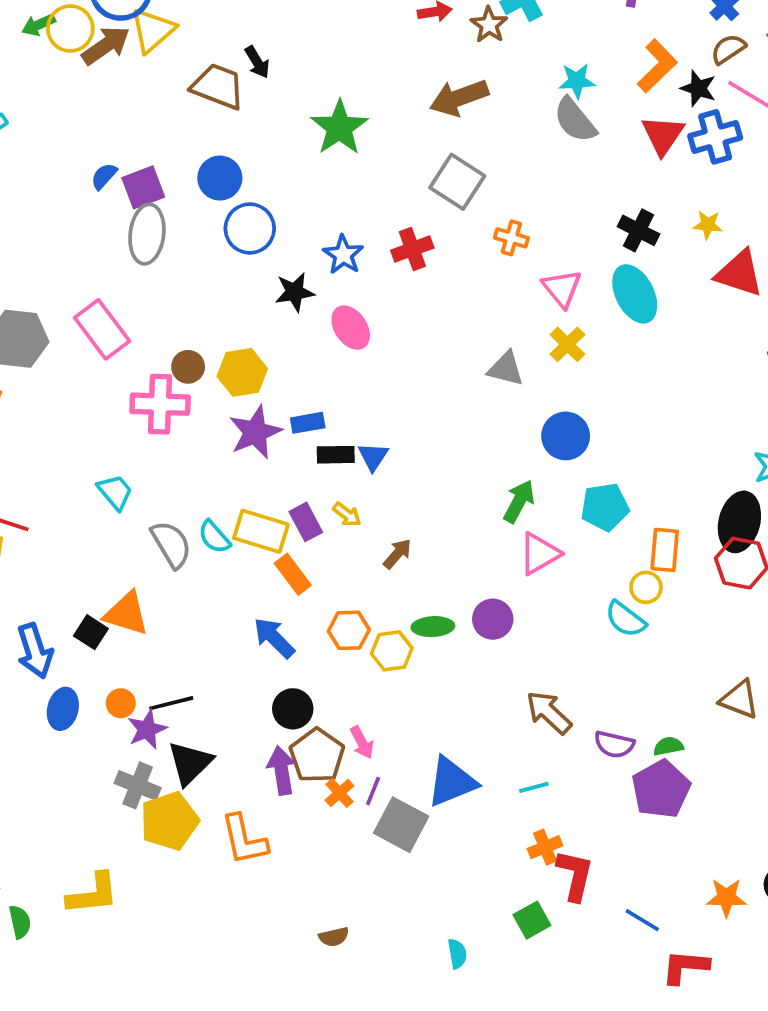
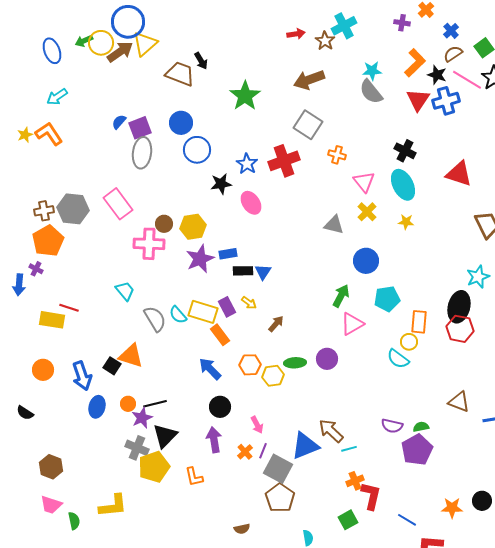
yellow star: (708, 225) -> (406, 222), moved
red cross: (412, 249) -> (284, 161), size x1.4
brown arrow: (549, 713) -> (331, 431), moved
brown pentagon: (317, 756) -> (280, 498), moved
orange L-shape: (244, 840) -> (194, 477), size x0.7

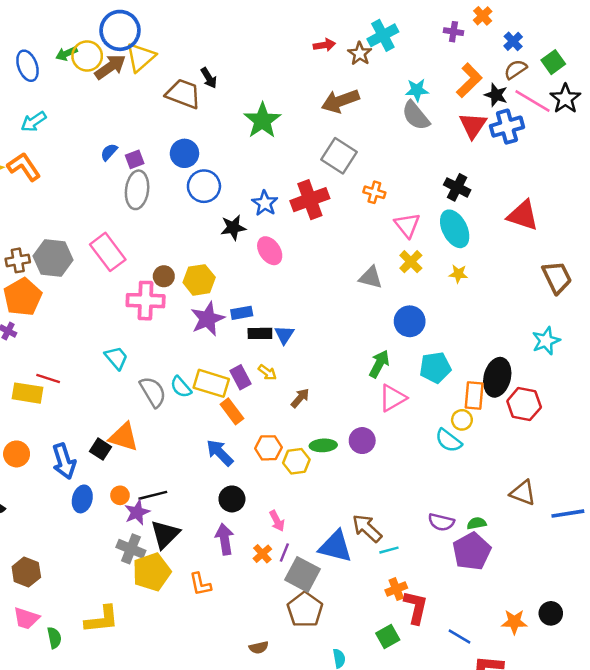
purple square: (140, 128) -> (135, 159), size x0.7
black ellipse: (459, 307) -> (497, 377), moved
blue triangle: (305, 446) -> (335, 546), turned 36

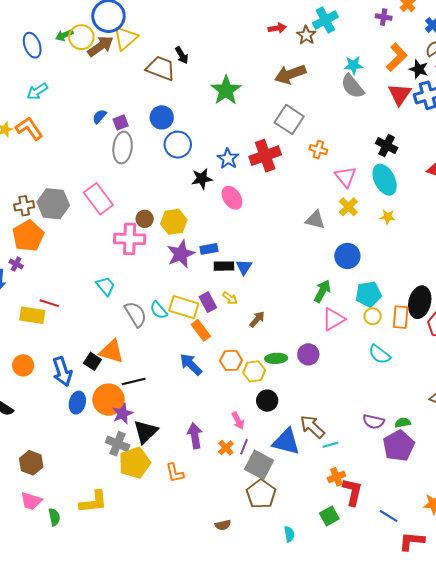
yellow circle: (462, 420) -> (373, 316), moved
orange circle: (120, 495) -> (108, 400), size x2.0
black line: (153, 495) -> (134, 381), moved
black circle: (232, 499) -> (267, 401), moved

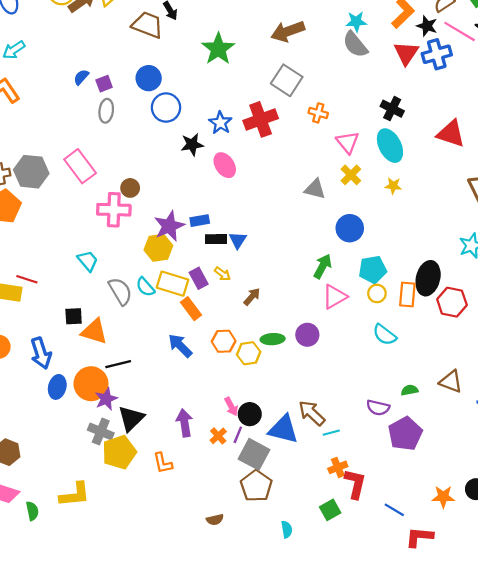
gray ellipse: (123, 148) -> (106, 111), size x0.7
yellow hexagon: (174, 222) -> (158, 248), moved
black square: (92, 361) -> (74, 316), moved, turned -36
black circle: (267, 401) -> (250, 414), moved
green semicircle: (403, 423) -> (410, 390), moved

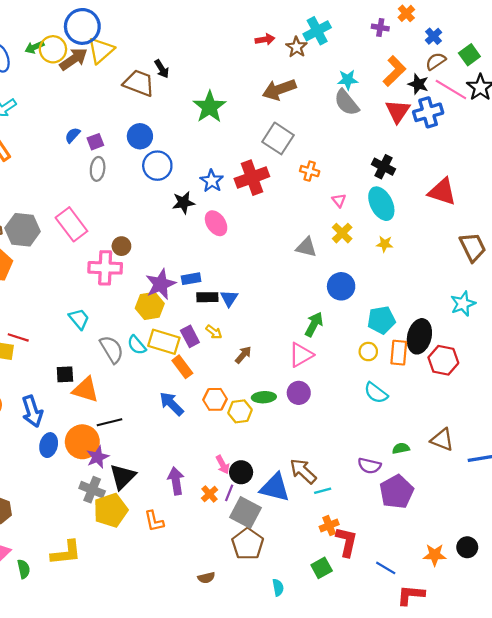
pink triangle: (348, 142) -> (339, 200), size x0.6
cyan pentagon: (373, 270) -> (381, 320), moved
pink triangle: (335, 297) -> (301, 355), moved

